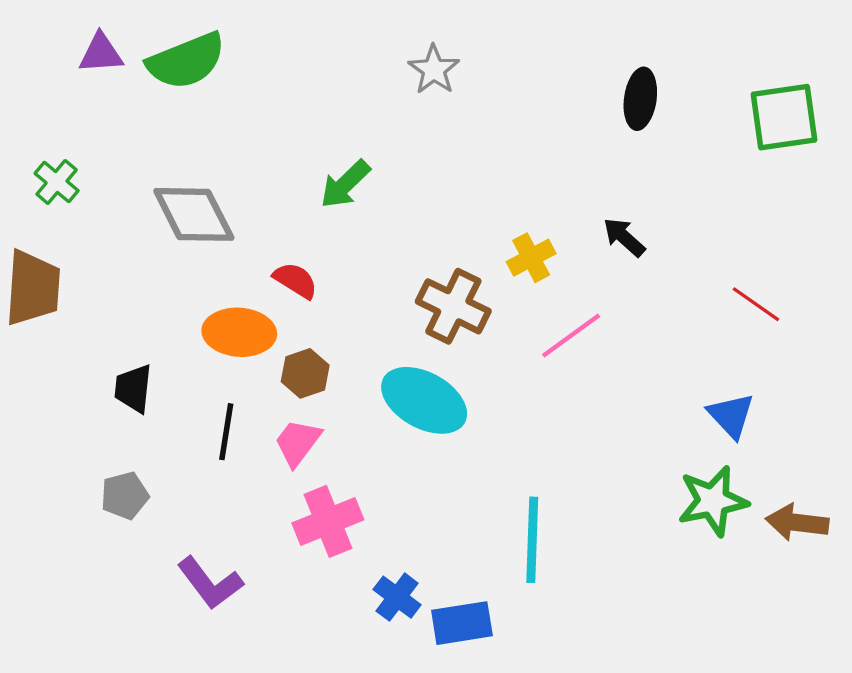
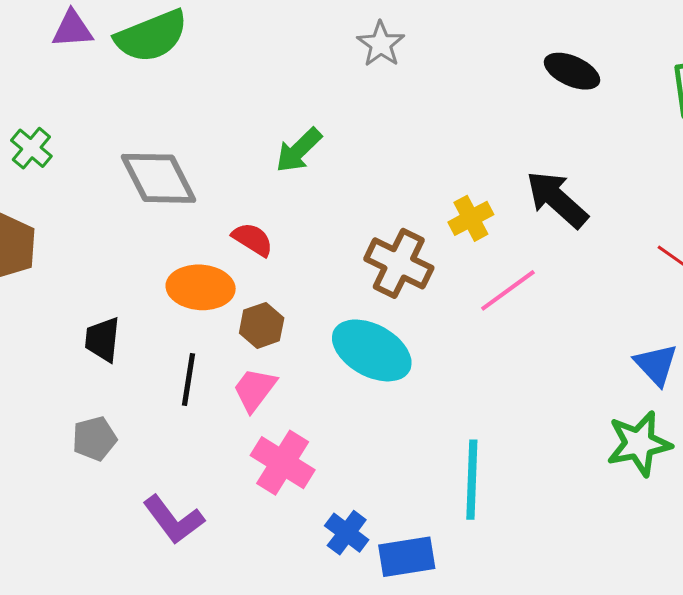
black ellipse: (640, 99) -> (572, 71), turned -74
black arrow: (624, 237) -> (557, 199), size x1.6
pink cross: (328, 521) -> (283, 463), turned -36

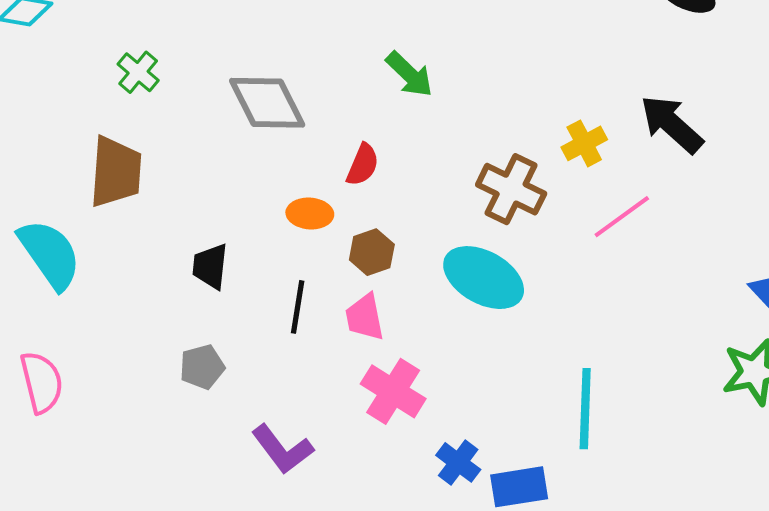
green arrow: (299, 150) -> (409, 74), turned -92
red semicircle: (253, 239) -> (363, 165), turned 81
orange ellipse: (201, 287) -> (310, 214), size x0.7
pink trapezoid: (255, 390) -> (365, 317), turned -48

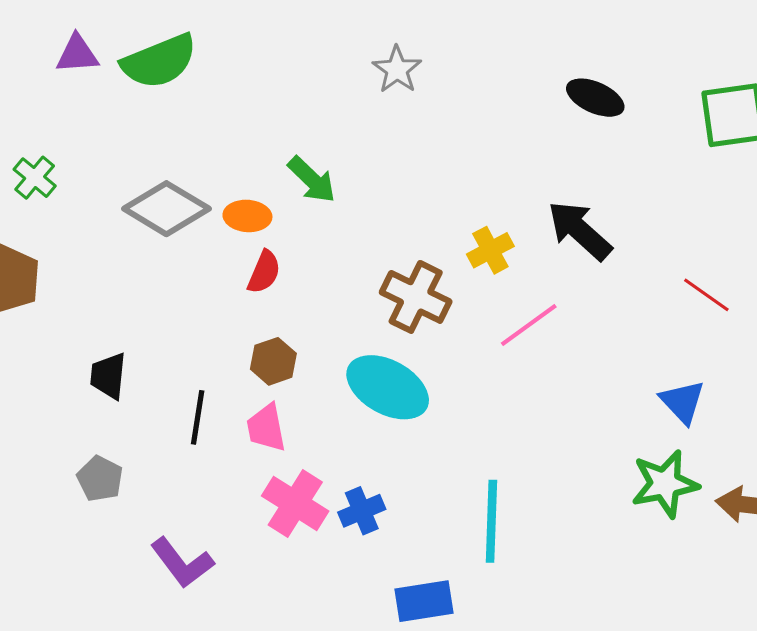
gray diamond: (267, 103) -> (166, 209), turned -32
orange ellipse: (310, 214) -> (247, 216), moved
gray pentagon: (202, 367) -> (100, 479), turned -30
blue cross: (458, 462) -> (362, 511), moved, turned 30

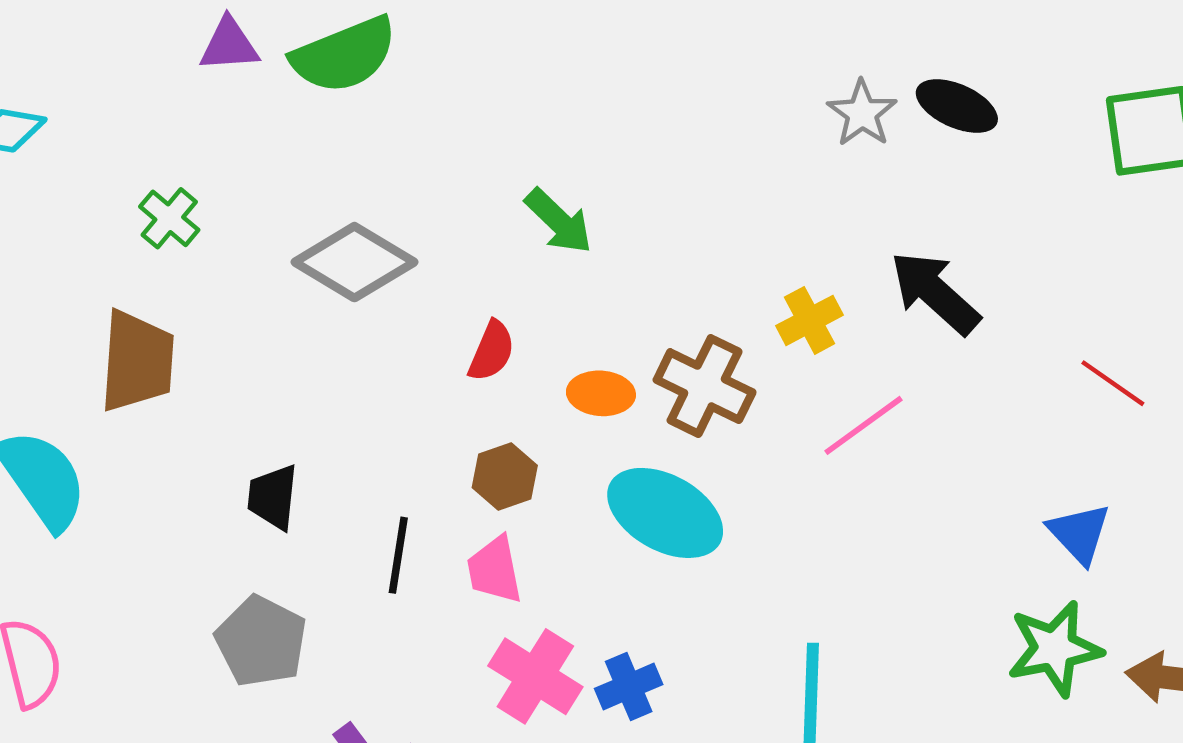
gray star: (397, 70) -> (862, 113), moved
orange ellipse: (247, 216) -> (601, 393), moved
gray pentagon: (100, 479) -> (261, 641), size x1.4

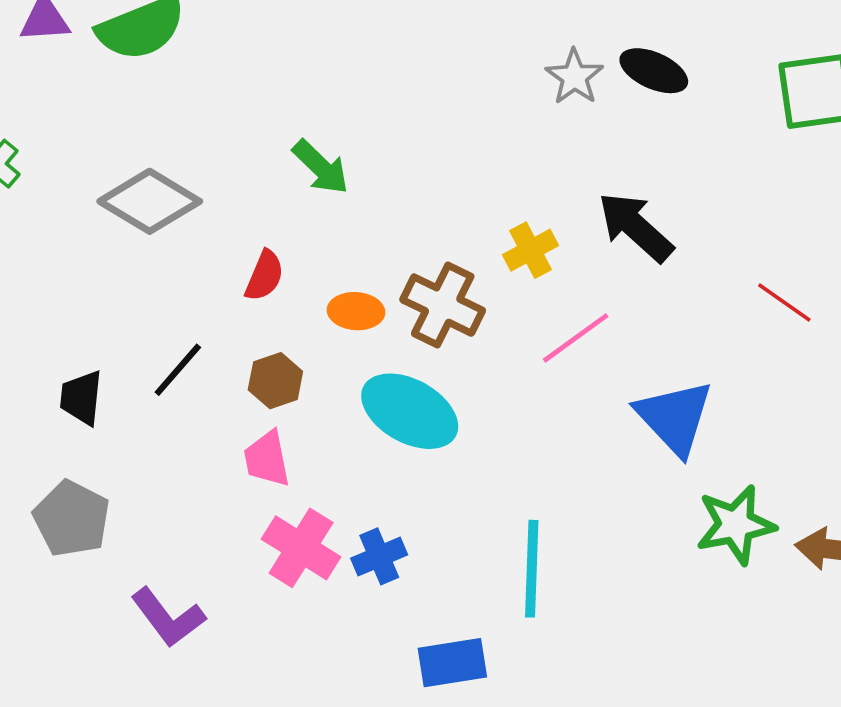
blue triangle: (1079, 533) -> (675, 417), moved, size x1.5
black line: (398, 555) -> (178, 370), moved, turned 32

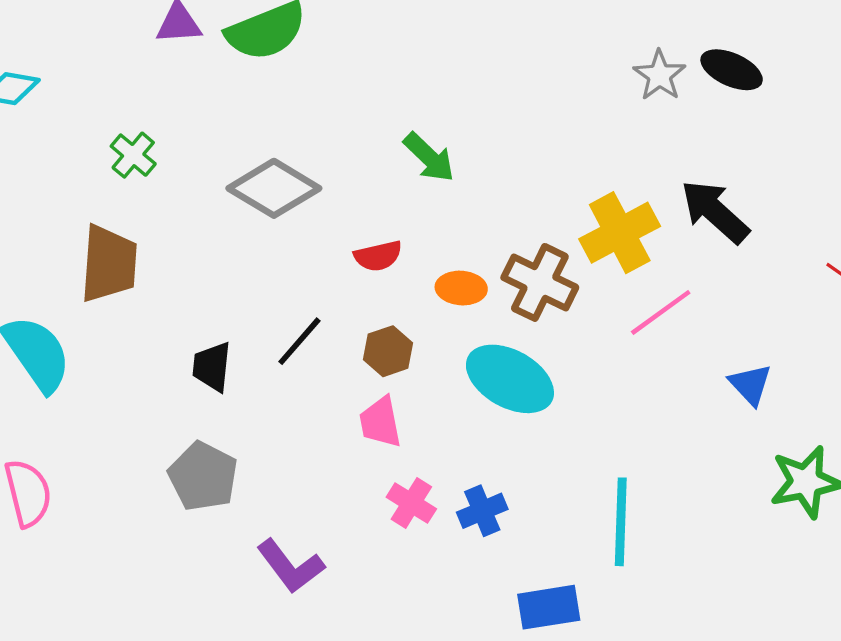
yellow cross: (531, 250) -> (620, 233), size x1.6
red semicircle: (264, 276) -> (378, 256), turned 54
blue triangle: (675, 417) -> (750, 384), size x0.6
pink cross: (301, 548) -> (411, 503), size x0.7

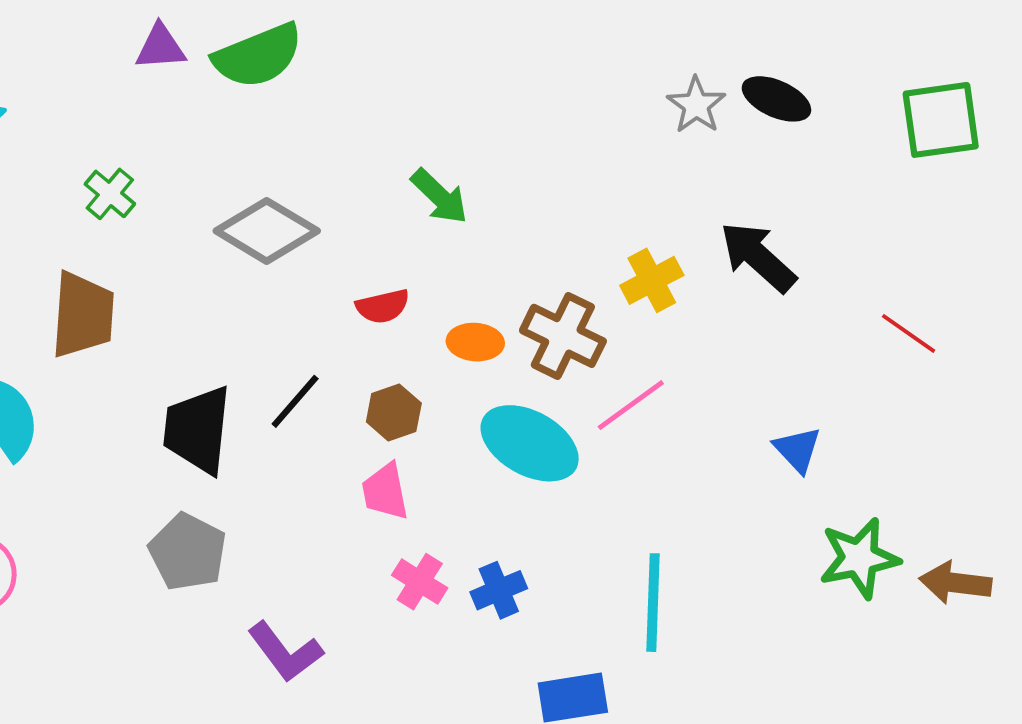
yellow cross: (620, 233) -> (652, 280), size x0.7
pink line: (661, 312) -> (631, 405), moved
black trapezoid: (212, 367) -> (198, 430), size x1.6

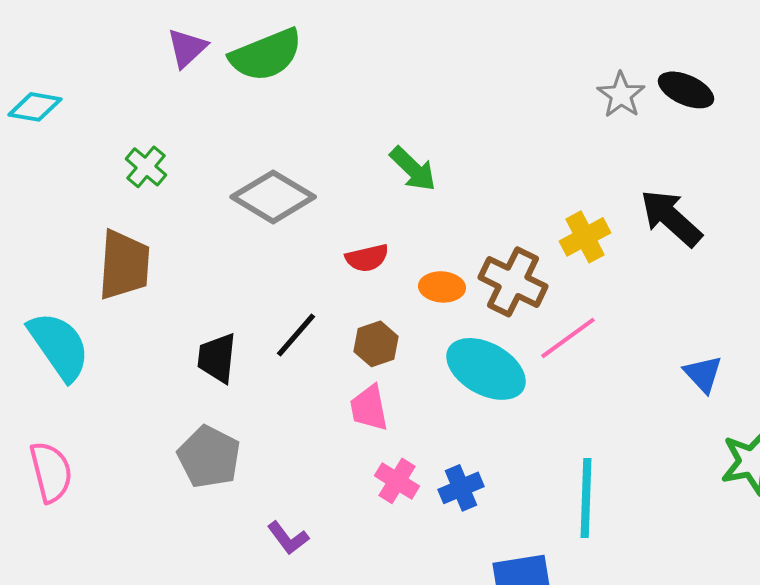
purple triangle: (161, 47) -> (187, 48), turned -39
black trapezoid: (198, 430) -> (217, 358), size x0.7
purple L-shape: (285, 652) -> (288, 538), size x0.7

